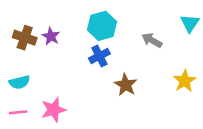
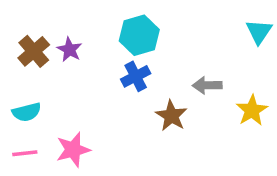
brown cross: (25, 38) -> (34, 51), turned 30
gray arrow: (152, 40) -> (207, 85), moved, turned -30

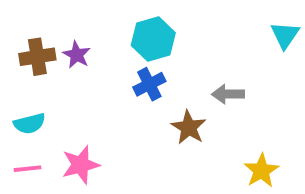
brown cross: (34, 51) -> (37, 57), turned 32
yellow star: (252, 110) -> (261, 171), moved

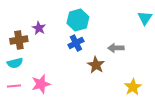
brown cross: (37, 57) -> (19, 40), moved

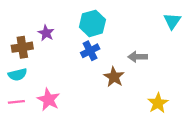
pink star: (41, 84) -> (48, 100), turned -30

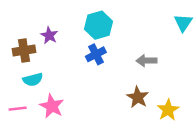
cyan semicircle: (18, 75) -> (33, 80), moved
brown star: (114, 77) -> (138, 97), moved

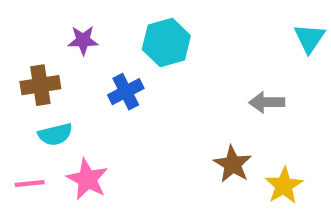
purple star: (49, 35) -> (83, 40), moved, turned -30
blue cross: (96, 54) -> (126, 92), moved
gray arrow: (147, 61) -> (267, 102), moved

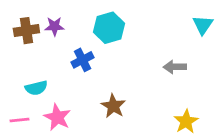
brown cross: (40, 85) -> (26, 31), moved
brown star: (233, 164) -> (113, 106), moved

